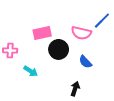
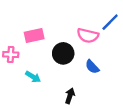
pink rectangle: (42, 33) -> (34, 36), moved
black arrow: (75, 89) -> (70, 96), moved

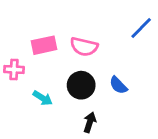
pink semicircle: (88, 36) -> (84, 47), moved
black circle: (63, 53) -> (81, 85), moved

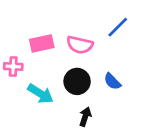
blue line: (141, 28) -> (118, 27), moved
cyan arrow: (43, 98) -> (40, 94), size x1.4

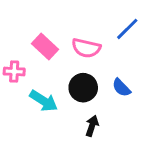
pink rectangle: (42, 43) -> (45, 47), turned 55

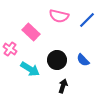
pink semicircle: (86, 48) -> (59, 16), moved
pink cross: (14, 72) -> (10, 49), turned 32

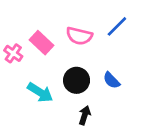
pink semicircle: (59, 16) -> (79, 36), moved
pink cross: (10, 49) -> (13, 53), moved

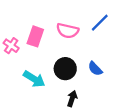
pink rectangle: (42, 43) -> (35, 36), turned 66

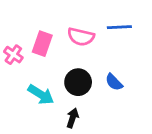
blue line: (100, 23) -> (119, 27), turned 42
black arrow: (72, 99) -> (73, 118), moved

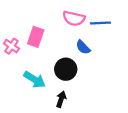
pink semicircle: (81, 37) -> (74, 18), moved
blue semicircle: (114, 82) -> (83, 47), moved

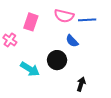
pink rectangle: (36, 37) -> (31, 22), moved
black arrow: (61, 99) -> (81, 84), moved

